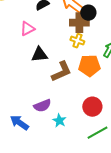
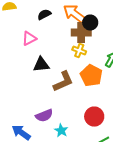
orange pentagon: (89, 66) -> (91, 76), turned 30

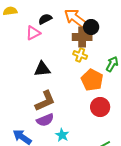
pink triangle: (29, 38) -> (33, 33), moved
brown L-shape: (63, 82) -> (45, 101), moved
red circle: (94, 116) -> (100, 107), moved

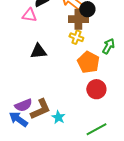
pink triangle: (33, 33) -> (29, 15), turned 35
brown L-shape: (45, 101) -> (40, 109), moved
purple semicircle: (45, 120) -> (23, 105), moved

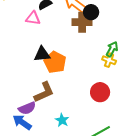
yellow cross: (76, 37) -> (109, 60), moved
orange pentagon: (88, 62) -> (55, 62), moved
brown L-shape: (40, 109) -> (44, 92), moved

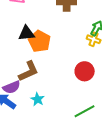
cyan star: (62, 120) -> (38, 99), moved

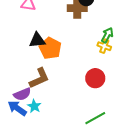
cyan star: (38, 99) -> (34, 106), moved

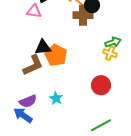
green arrow: (107, 35) -> (113, 42), turned 42
brown L-shape: (39, 78) -> (33, 65), moved
cyan star: (34, 106) -> (56, 98), moved

